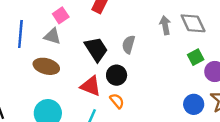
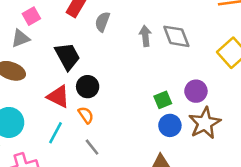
gray triangle: (52, 36) -> (20, 38), turned -42
gray semicircle: (128, 44) -> (102, 22), moved
green square: (196, 57) -> (163, 100), moved

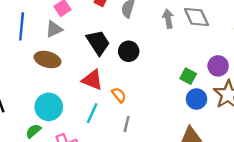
black circle: (88, 87) -> (129, 51), moved
green square: (163, 100) -> (188, 76), turned -35
gray line: (92, 147) -> (127, 124), turned 56

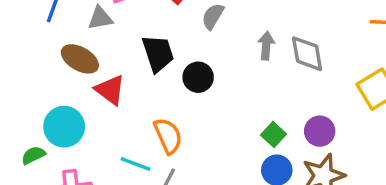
red triangle: (92, 80) -> (110, 90), moved
orange semicircle: (119, 95) -> (168, 136), size x1.5
cyan line: (92, 113) -> (136, 164), moved, turned 72

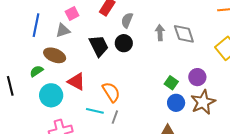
black circle: (198, 77) -> (124, 43), moved
red triangle: (110, 90) -> (76, 82), moved
green semicircle: (33, 155) -> (36, 71), moved

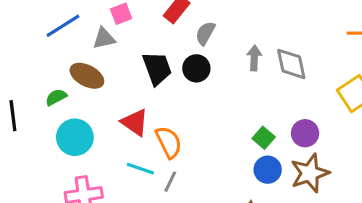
blue line: (36, 25) -> (63, 26), turned 40
red triangle: (76, 82) -> (135, 122), moved

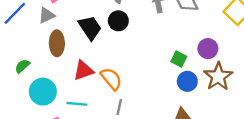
brown ellipse: (87, 76) -> (57, 43), moved, turned 75
red triangle: (135, 122) -> (83, 70), turned -40
cyan line: (140, 169) -> (77, 104), moved

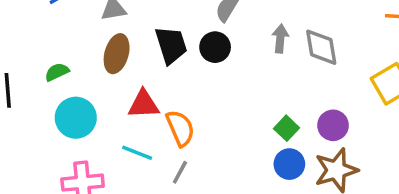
cyan line: (77, 104) -> (137, 153), moved

